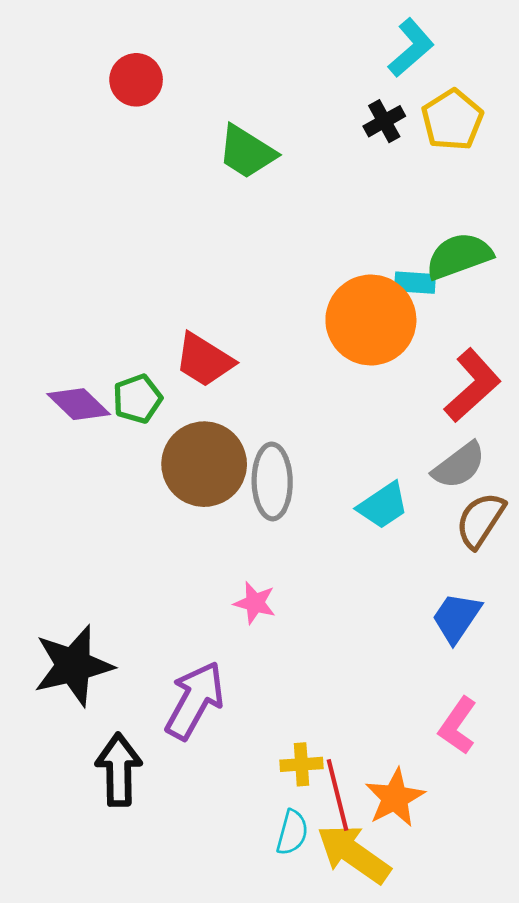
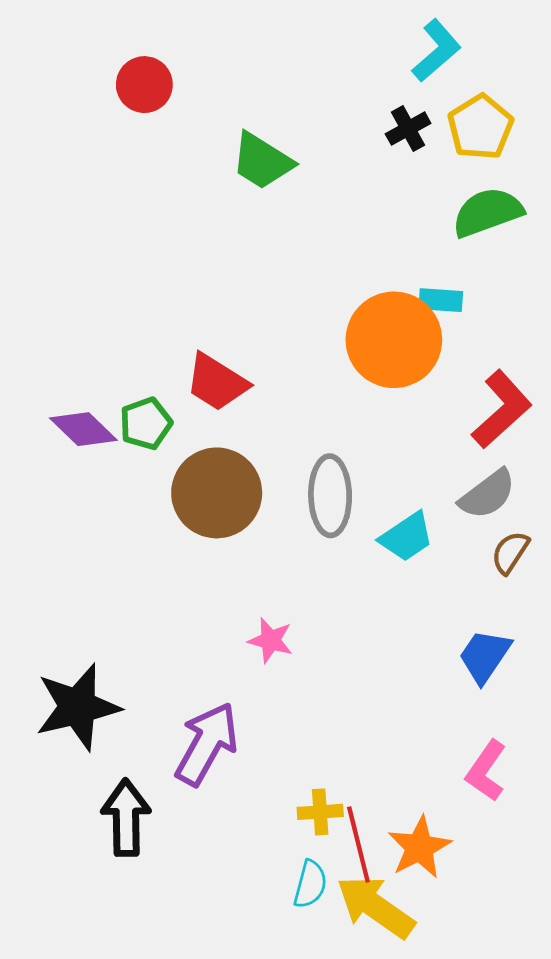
green semicircle: (459, 256) -> (487, 212), moved
gray ellipse: (272, 481) -> (330, 496), moved
brown semicircle: (480, 520) -> (510, 552), size x0.7

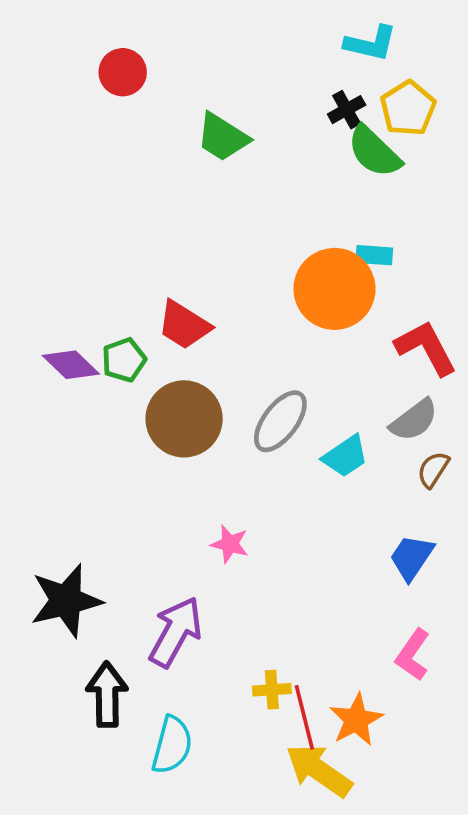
cyan L-shape: (436, 51) -> (371, 43), turned 54
green semicircle: (487, 212) -> (374, 152), moved, turned -116
red L-shape: (502, 409) -> (426, 348), turned -76
gray ellipse: (330, 496) -> (280, 421), turned 38
cyan semicircle: (310, 884) -> (172, 745), moved, size x1.4

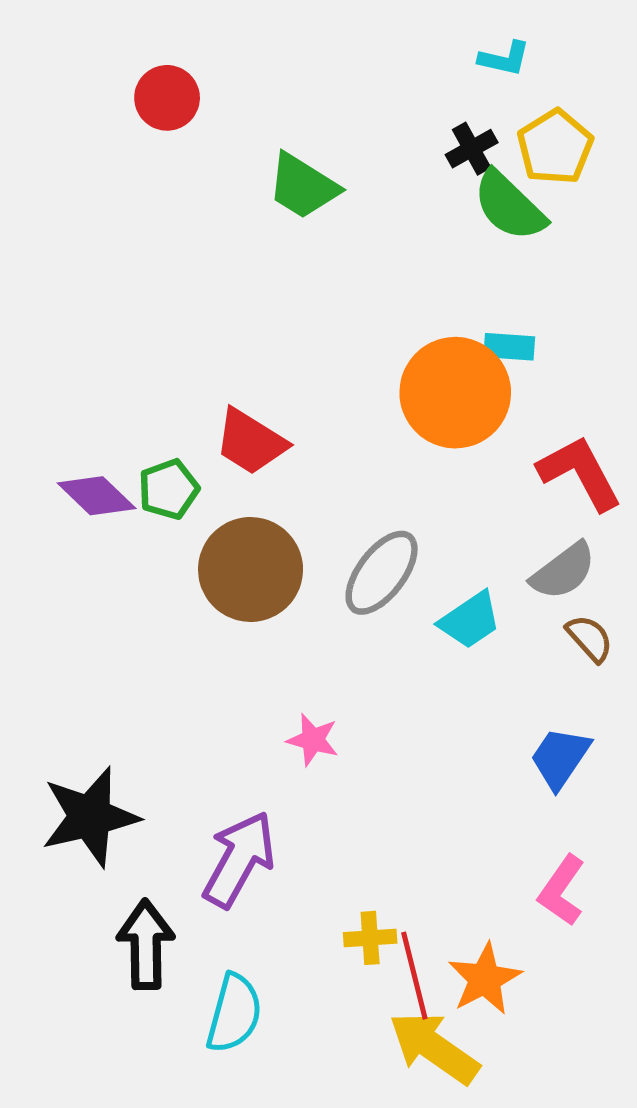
cyan L-shape: (371, 43) -> (504, 59), size x0.7
brown semicircle: (433, 469) -> (590, 638), turned 105

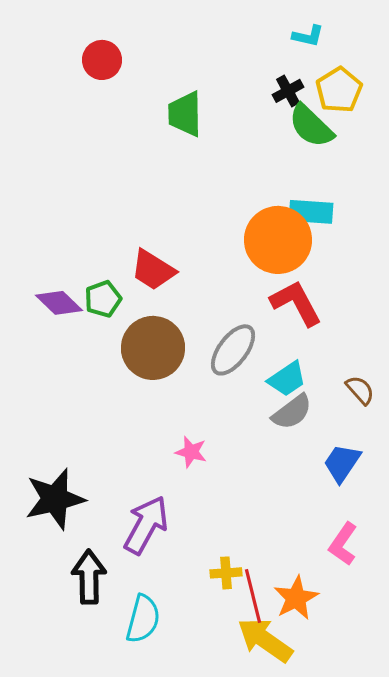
green trapezoid: (303, 186) -> (185, 114), turned 57
cyan rectangle: (509, 347) -> (311, 212), size x1.4
red L-shape: (580, 473) -> (296, 303), moved
gray semicircle: (563, 571) -> (292, 412), moved

